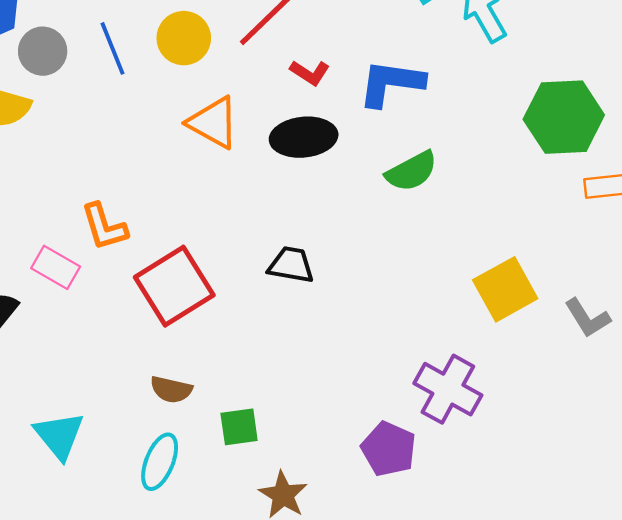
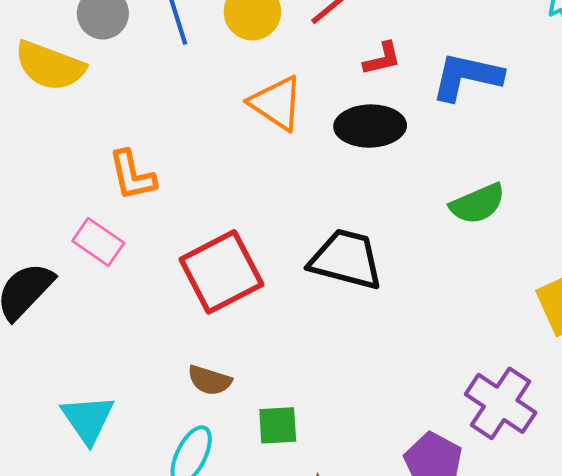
red L-shape: (310, 73) -> (382, 59), turned -51
green semicircle: (412, 171) -> (478, 204), moved
orange L-shape: (104, 227) -> (132, 175), moved
black trapezoid: (291, 265) -> (346, 259), size x1.5

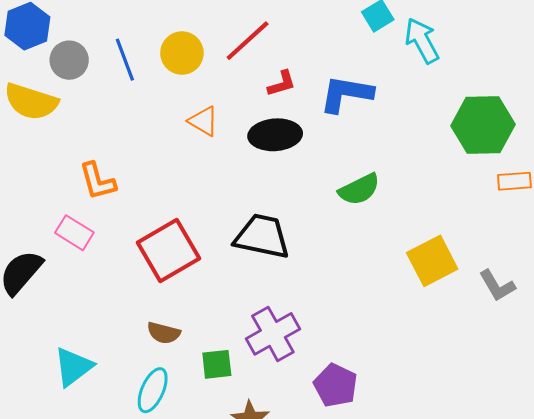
orange triangle: (276, 103) -> (204, 121), size x0.7
purple cross: (501, 403) -> (273, 334), moved, turned 30
cyan triangle: (88, 419) -> (73, 367), turned 30

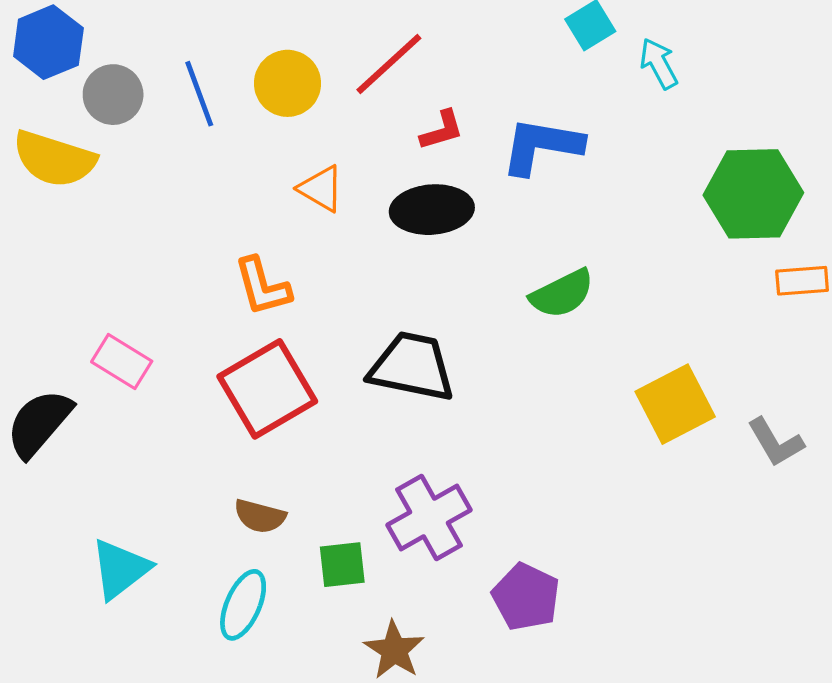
cyan arrow: (422, 41) -> (659, 63), size x0.7
orange L-shape: (97, 181) -> (262, 286), moved

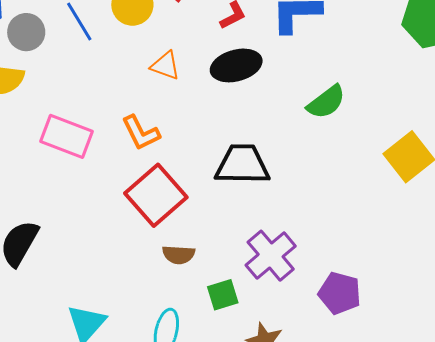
pink rectangle: (122, 362) -> (67, 136), moved, size x1.4
brown semicircle: (260, 516) -> (179, 255), moved

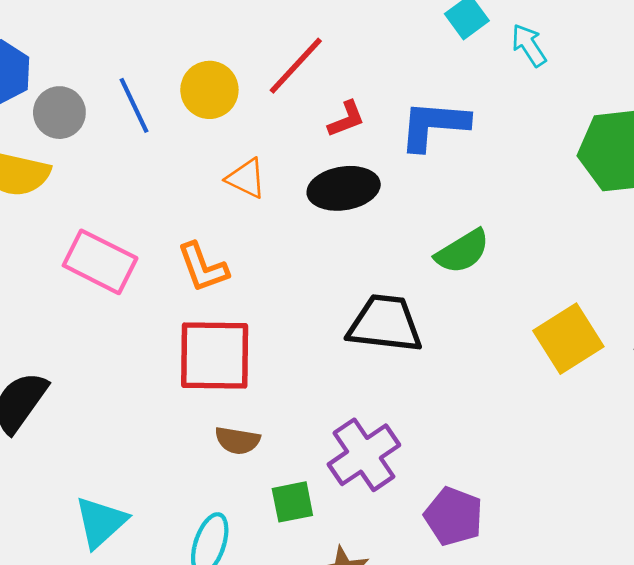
black trapezoid: (242, 165) -> (385, 324), moved
red square: (156, 195) -> (215, 356), turned 36

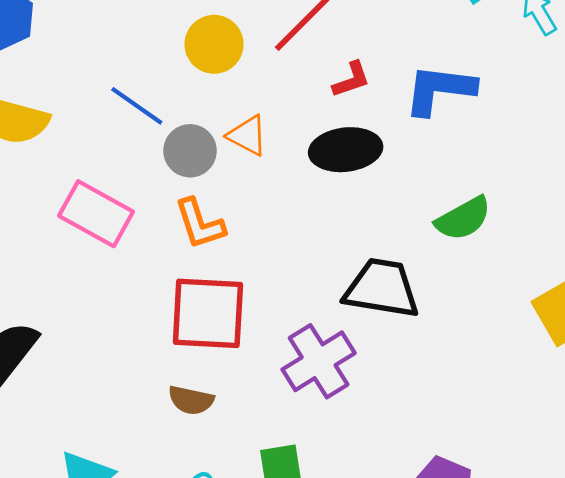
blue line: (134, 105) -> (137, 106), moved, turned -32
gray circle: (59, 113) -> (190, 151), moved
brown semicircle: (237, 440) -> (191, 400), moved
purple cross: (364, 455) -> (319, 361), moved

